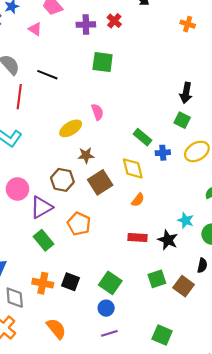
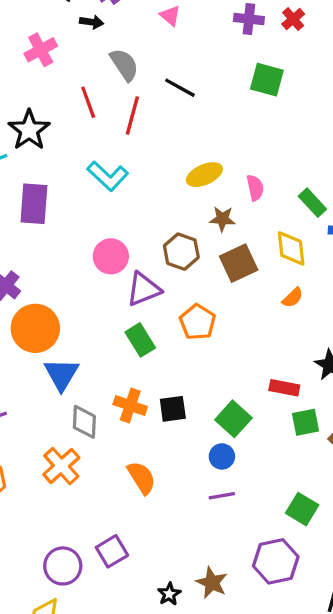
pink semicircle: (97, 112) -> (255, 188), moved
red rectangle: (137, 237) -> (284, 388), moved
black square: (70, 282) -> (173, 409), turned -36

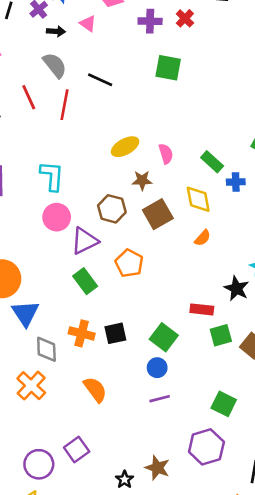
black arrow: (92, 22) -> (56, 31), moved
cyan L-shape: (108, 176) -> (52, 176), moved, turned -124

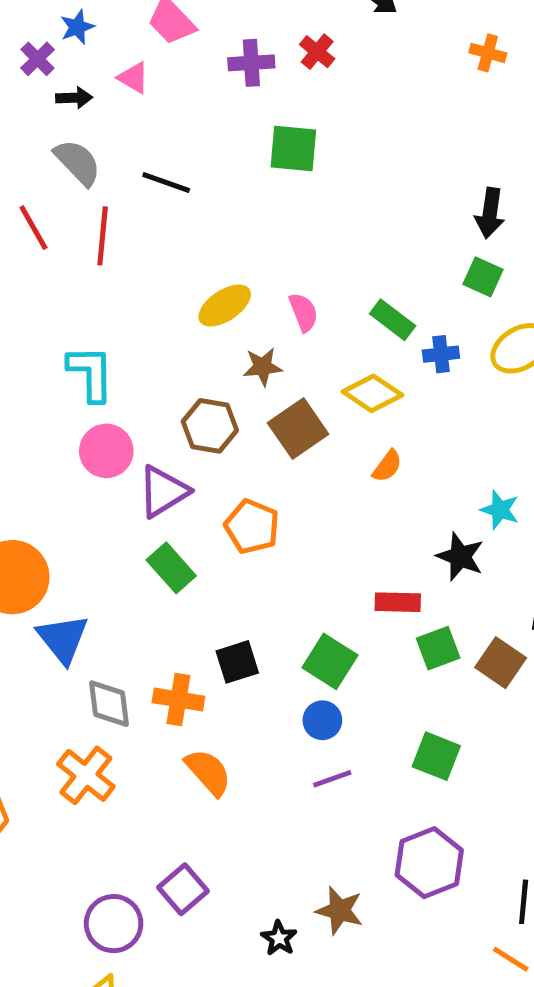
yellow diamond: (198, 199) -> (372, 393), turned -40
orange cross: (82, 333) -> (178, 699), moved
green square: (224, 404) -> (436, 756), moved

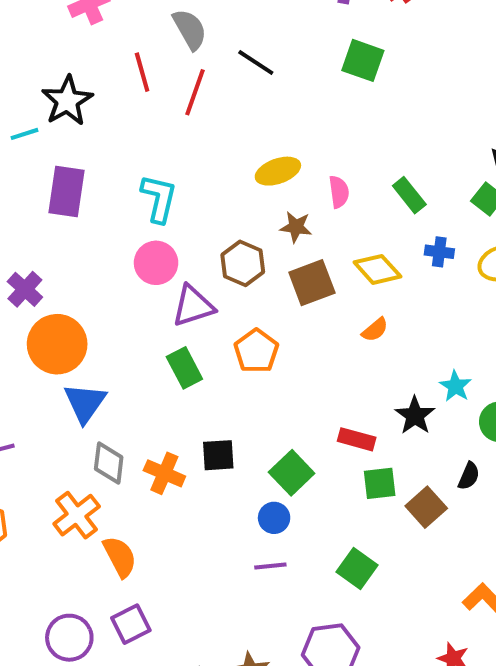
green rectangle: (393, 320) -> (409, 195), moved
orange semicircle: (208, 772) -> (120, 557), moved

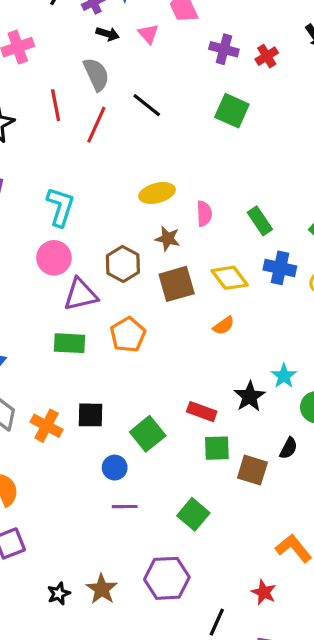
blue cross: (439, 252) -> (280, 268), size x1.4
green rectangle: (184, 368) -> (70, 343), turned -64
brown square: (426, 507) -> (252, 470), turned -36
blue circle: (274, 518) -> (115, 468), moved

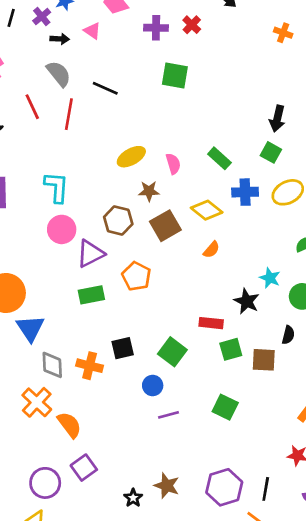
purple hexagon: (167, 578) -> (224, 487), moved

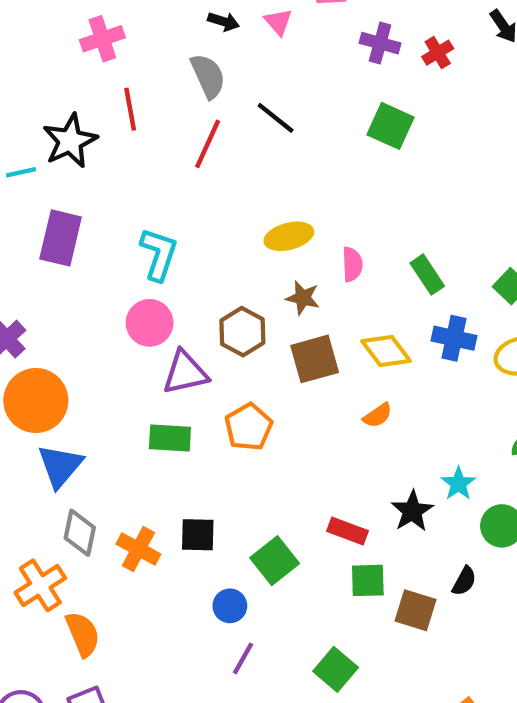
red line: (32, 107) -> (130, 109), moved
purple line: (169, 415) -> (243, 658), turned -60

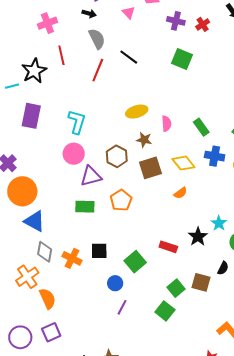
black arrow: (224, 22) -> (89, 14), moved
blue triangle: (60, 466) -> (35, 221), turned -40
green square: (368, 580) -> (176, 288), moved, turned -36

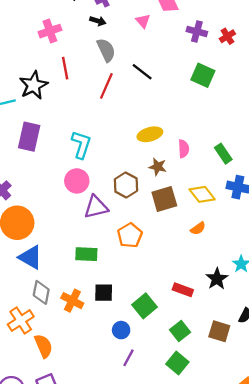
green rectangle: (85, 207) -> (86, 254), moved
green square: (176, 288) -> (180, 331), moved

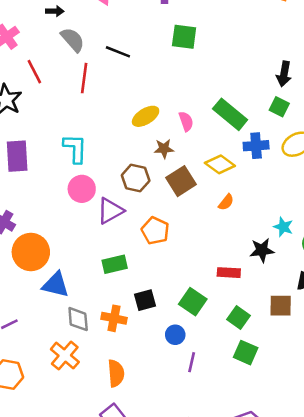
green rectangle: (223, 154) -> (230, 114), size x1.5
black star: (217, 279) -> (262, 250), turned -30
orange semicircle: (43, 346) -> (116, 373), moved, turned 35

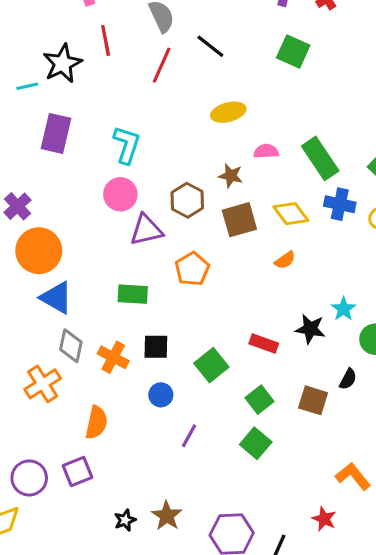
yellow ellipse: (146, 116) -> (228, 112), moved
pink semicircle: (186, 121) -> (266, 151), turned -90
blue circle: (175, 335) -> (161, 395), moved

